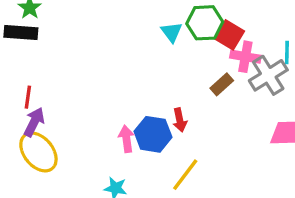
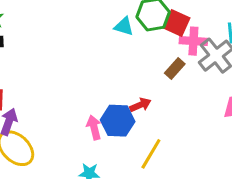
cyan triangle: (171, 32) -> (124, 26), turned -30
red arrow: (180, 120) -> (140, 105), turned -95

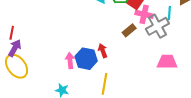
red arrow: (140, 105) -> (103, 51), turned -96
yellow line: (151, 154) -> (105, 84), turned -30

